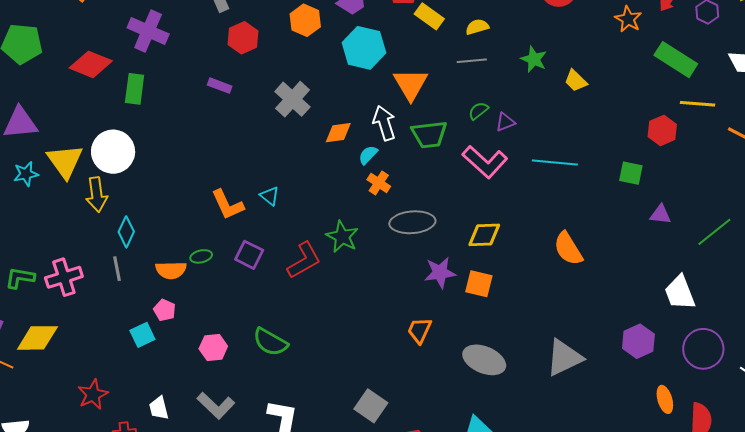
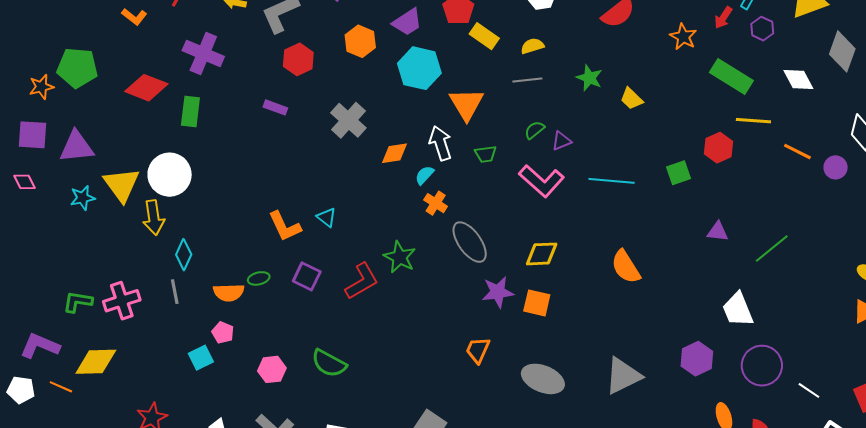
green trapezoid: (429, 134) -> (485, 154), size x0.6
green square: (631, 173) -> (679, 173), moved, turned -30
gray ellipse: (412, 222) -> (470, 242), turned 60

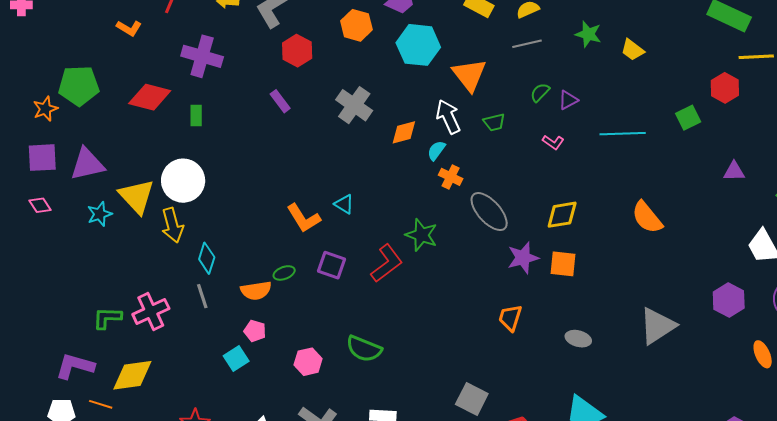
purple rectangle: (275, 107) -> (280, 101), turned 40
green rectangle: (190, 112) -> (196, 116), size x0.7
pink L-shape: (542, 181) -> (553, 142), size x0.5
gray ellipse: (543, 379) -> (578, 339), size x0.6

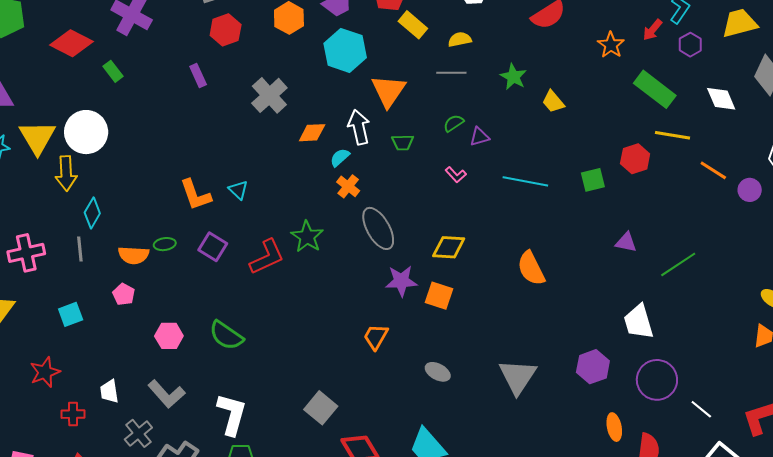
green rectangle: (196, 116) -> (113, 71), turned -50
gray triangle: (657, 326) -> (518, 377), turned -36
cyan square: (236, 358) -> (71, 314), moved

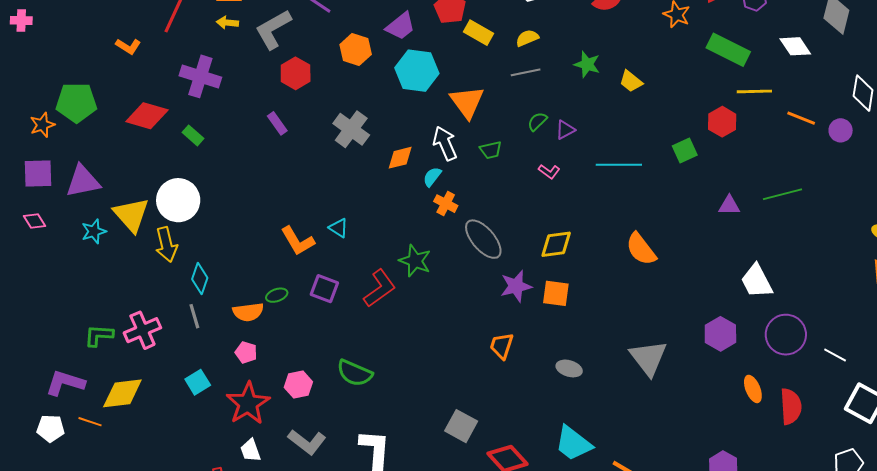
green line: (678, 264) -> (782, 194), moved, turned 30
red star: (45, 372) -> (248, 403), moved, size x1.4

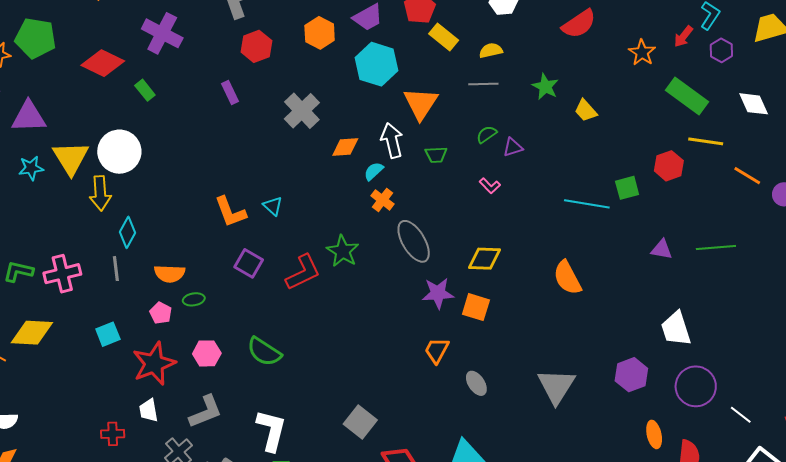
cyan line: (619, 165) -> (587, 204), moved
green ellipse: (277, 295) -> (194, 299), moved
orange trapezoid: (502, 346) -> (437, 350), moved
gray ellipse: (569, 368) -> (476, 383), turned 30
gray L-shape: (307, 442) -> (206, 412), turned -69

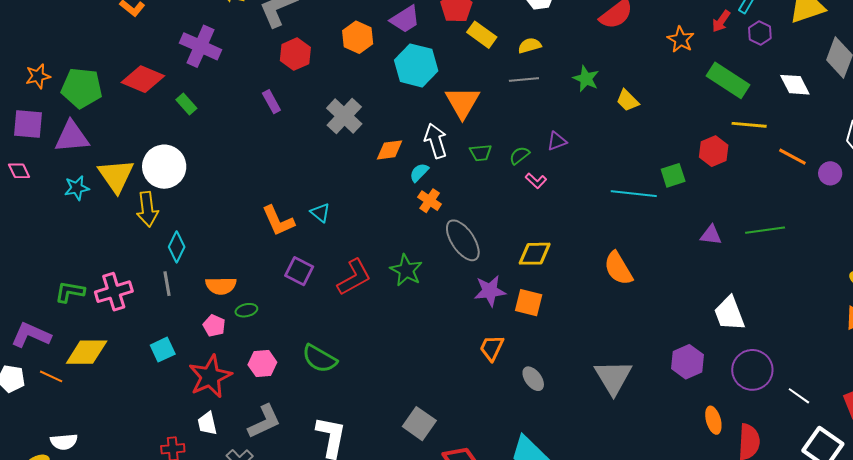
green pentagon: (35, 38) -> (82, 88), moved
green semicircle: (487, 134) -> (519, 155), moved
green star: (343, 251) -> (406, 270), moved

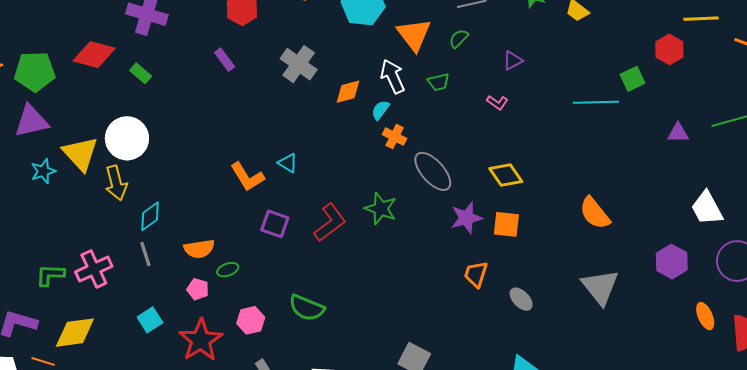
green semicircle: (519, 155) -> (459, 39), moved
cyan diamond: (177, 247) -> (150, 216), turned 36
yellow diamond: (535, 254) -> (506, 175), turned 64
orange semicircle: (618, 268) -> (595, 213), moved

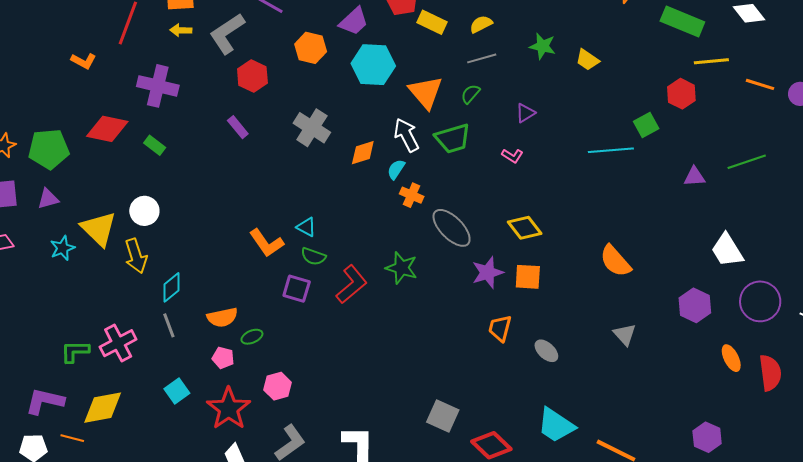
green trapezoid: (439, 82) -> (453, 138), size x1.6
purple triangle: (31, 121) -> (48, 199), size x0.6
white circle: (127, 138) -> (144, 211), size x0.7
gray triangle: (600, 287) -> (625, 334), size x0.6
green semicircle: (307, 308) -> (313, 256), moved, size x0.7

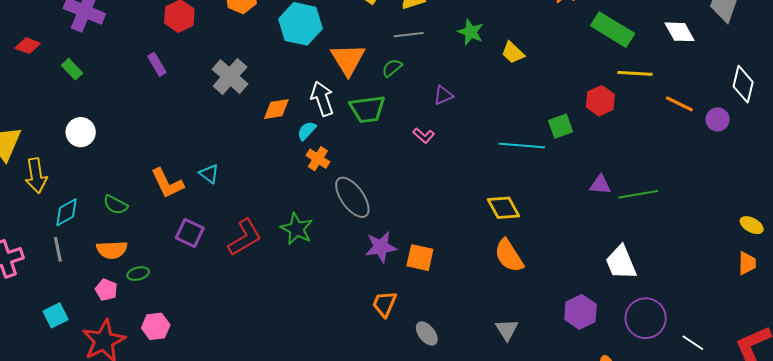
red diamond: (107, 129) -> (28, 46), size x0.6
green line: (747, 162) -> (638, 194), moved
white circle: (144, 211) -> (81, 132), moved
yellow diamond: (525, 228) -> (503, 208), moved
green semicircle: (313, 256) -> (115, 205), moved

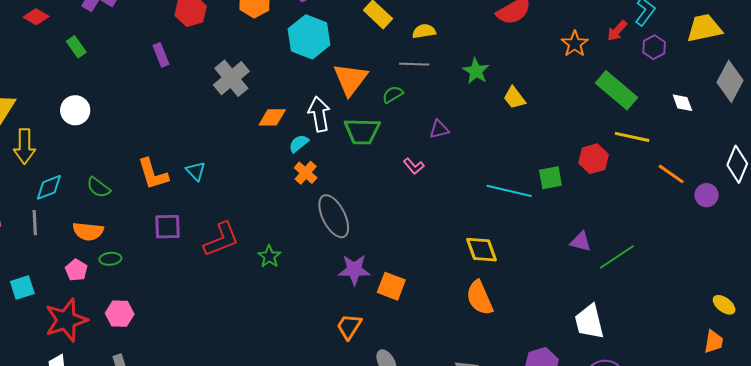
white diamond: (680, 32) -> (682, 103), size x0.7
green line: (638, 194) -> (617, 257), turned -33
green star: (297, 229) -> (269, 256), moved, size x0.7
purple square: (190, 233) -> (168, 227), turned -36

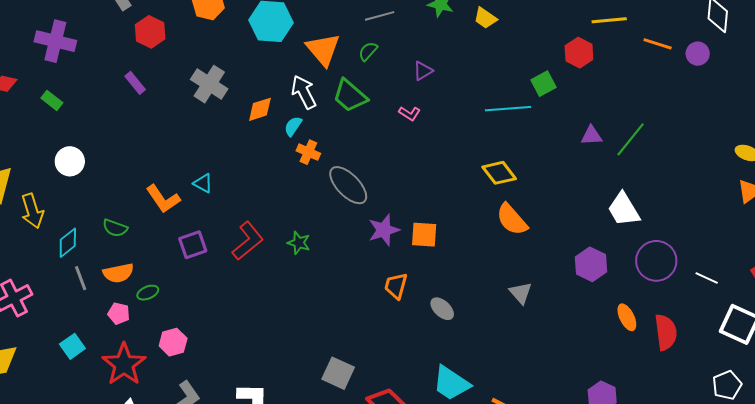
green trapezoid: (362, 131) -> (350, 96), turned 57
gray line: (35, 223) -> (81, 278), moved

